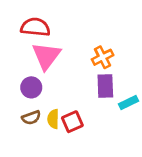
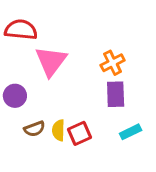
red semicircle: (35, 27) -> (21, 30), moved
purple circle: (31, 87) -> (15, 96), moved
cyan rectangle: (129, 102) -> (131, 132), moved

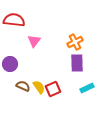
pink triangle: (51, 61) -> (34, 41), size x0.6
brown semicircle: (34, 129) -> (23, 86), turned -136
yellow semicircle: (58, 130) -> (39, 87), turned 144

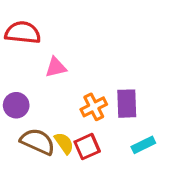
pink triangle: (34, 41) -> (56, 67), turned 40
orange cross: (75, 42) -> (94, 107), moved
brown semicircle: (23, 86) -> (38, 142), size x1.5

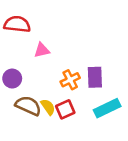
cyan rectangle: (143, 145) -> (107, 108), size x1.5

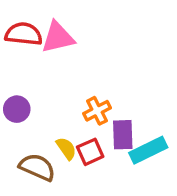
pink triangle: (42, 50) -> (58, 37), moved, size x1.5
purple rectangle: (95, 77) -> (123, 135), moved
brown semicircle: (28, 106) -> (37, 167), moved

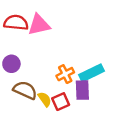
purple circle: (17, 109) -> (11, 64), moved
cyan rectangle: (148, 150) -> (92, 73), moved
brown semicircle: (37, 167) -> (25, 90), moved

